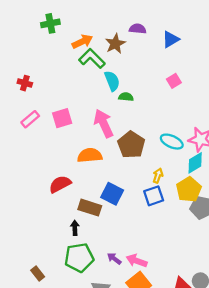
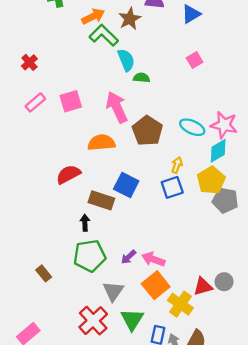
red cross: (25, 83) -> (29, 62), turned 32
purple arrow: (114, 259) -> (129, 257), turned -80

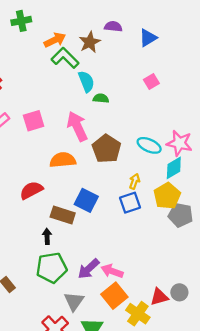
purple arrow: (129, 257) -> (89, 269), size x1.5

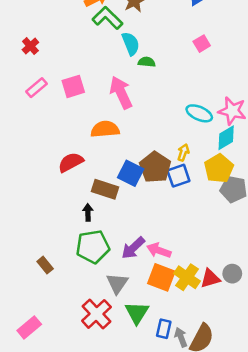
brown pentagon: (106, 149) -> (155, 167), moved
orange square: (114, 296) -> (161, 277), turned -30
yellow cross: (138, 314) -> (187, 277), moved

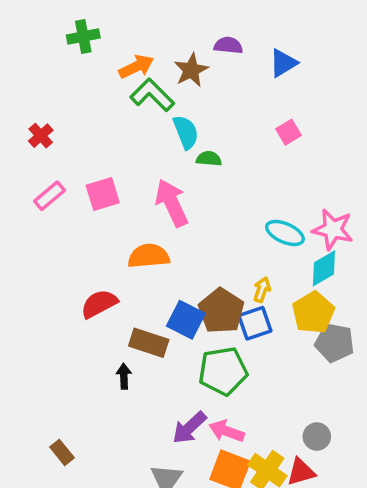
green pentagon: (93, 247) -> (223, 371), moved
gray circle: (232, 274) -> (317, 437), moved

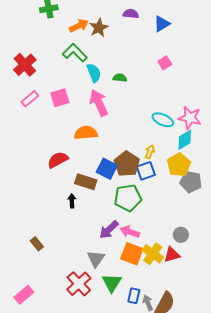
brown star: (191, 70) -> (99, 28), moved
green L-shape: (152, 95) -> (75, 53), moved
cyan semicircle: (186, 132) -> (94, 73), moved
red cross: (41, 136) -> (25, 65), size x1.6

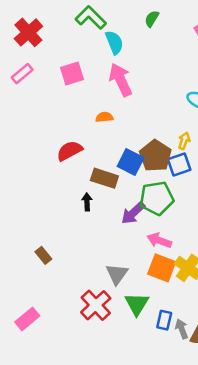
green semicircle: (120, 78) -> (152, 19), moved, turned -64
pink rectangle: (30, 99) -> (22, 74), moved
orange semicircle: (86, 133) -> (104, 117), size x0.6
purple arrow: (109, 230) -> (133, 213), moved

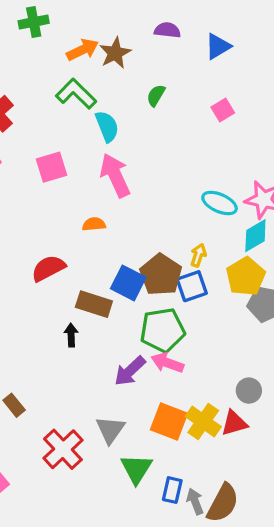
purple arrow: (133, 213) -> (130, 371), moved
pink arrow: (159, 240) -> (167, 363), moved
red cross: (96, 305) -> (63, 449), moved

